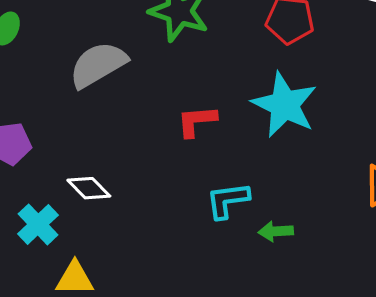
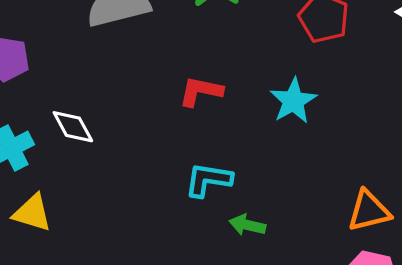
cyan star: (284, 105) -> (293, 101), size x0.7

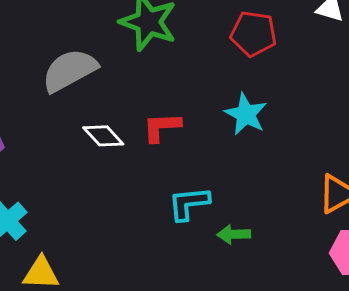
white diamond: (73, 127) -> (103, 136), moved

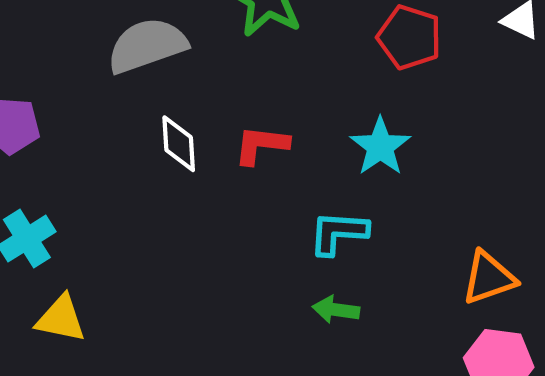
white diamond: (103, 136) -> (179, 144), turned 30
cyan L-shape: (189, 203) -> (338, 233), moved

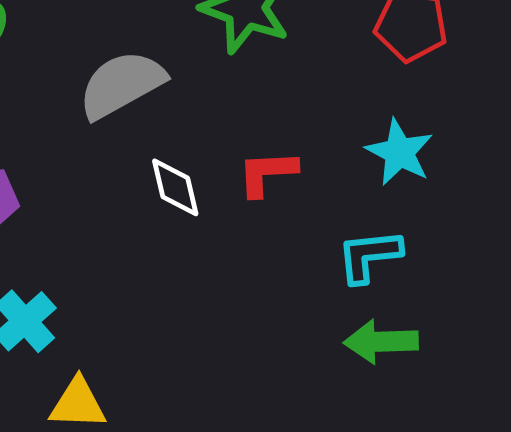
green arrow: (336, 310) -> (381, 342), size x1.4

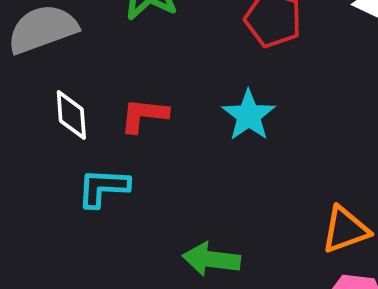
cyan L-shape: (369, 256) -> (103, 188), moved

